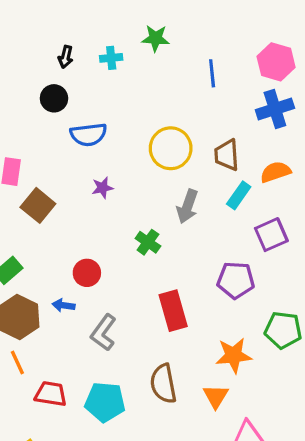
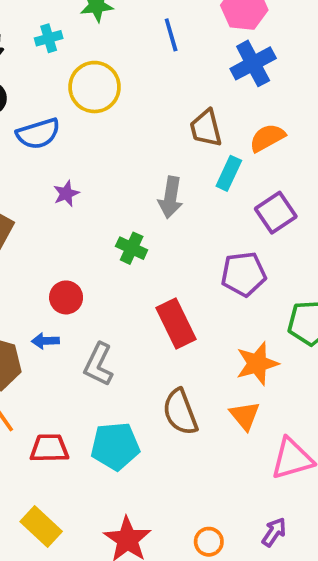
yellow circle: (171, 148) -> (95, 87), moved

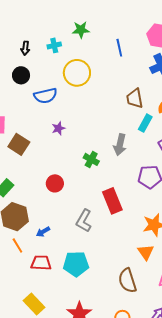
gray arrow: (171, 197) -> (120, 145), moved
blue arrow: (45, 341) -> (43, 232), moved, turned -32
gray L-shape: (98, 364) -> (84, 221), moved
brown semicircle: (180, 412) -> (127, 281), moved

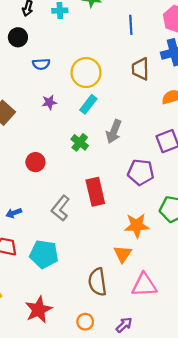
yellow circle: (77, 73) -> (86, 73), moved
blue semicircle: (46, 96) -> (41, 64), size x0.7
brown trapezoid: (135, 98) -> (140, 69), moved
cyan rectangle: (145, 123) -> (88, 104), moved

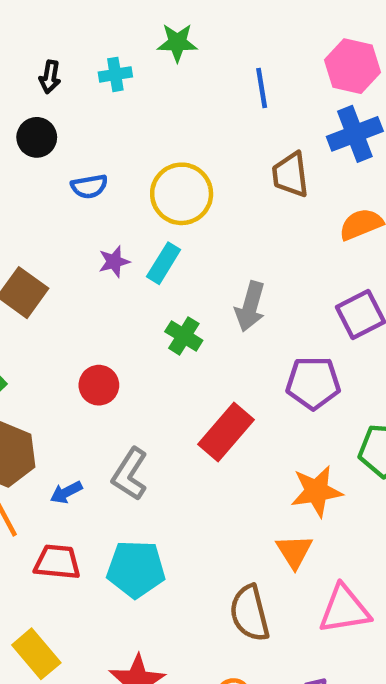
cyan rectangle: (88, 104) -> (164, 263), moved
red rectangle: (95, 192) -> (226, 432), turned 60
gray L-shape: (60, 208) -> (130, 474), moved

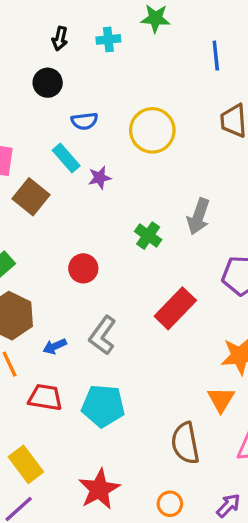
cyan rectangle: (164, 263) -> (66, 158), moved, turned -76

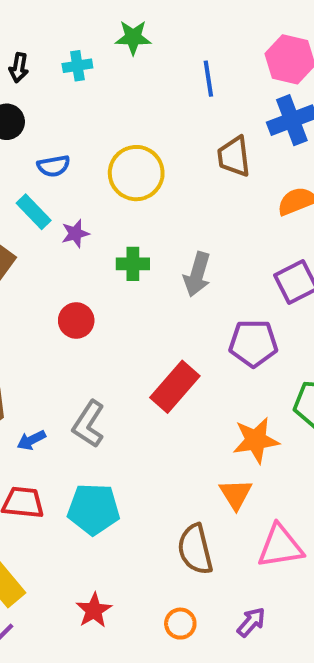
green cross: (148, 236) -> (133, 264), moved, turned -32
red circle: (83, 268) -> (76, 320), moved
red star: (99, 489) -> (94, 610), size x0.7

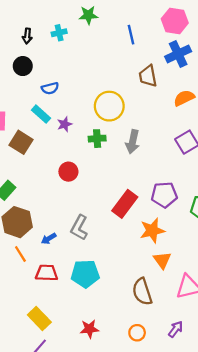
yellow circle: (136, 173) -> (109, 106), moved
purple pentagon: (253, 343) -> (164, 195), moved
orange star: (256, 440) -> (152, 231), moved
red star: (94, 610) -> (89, 329), turned 30

